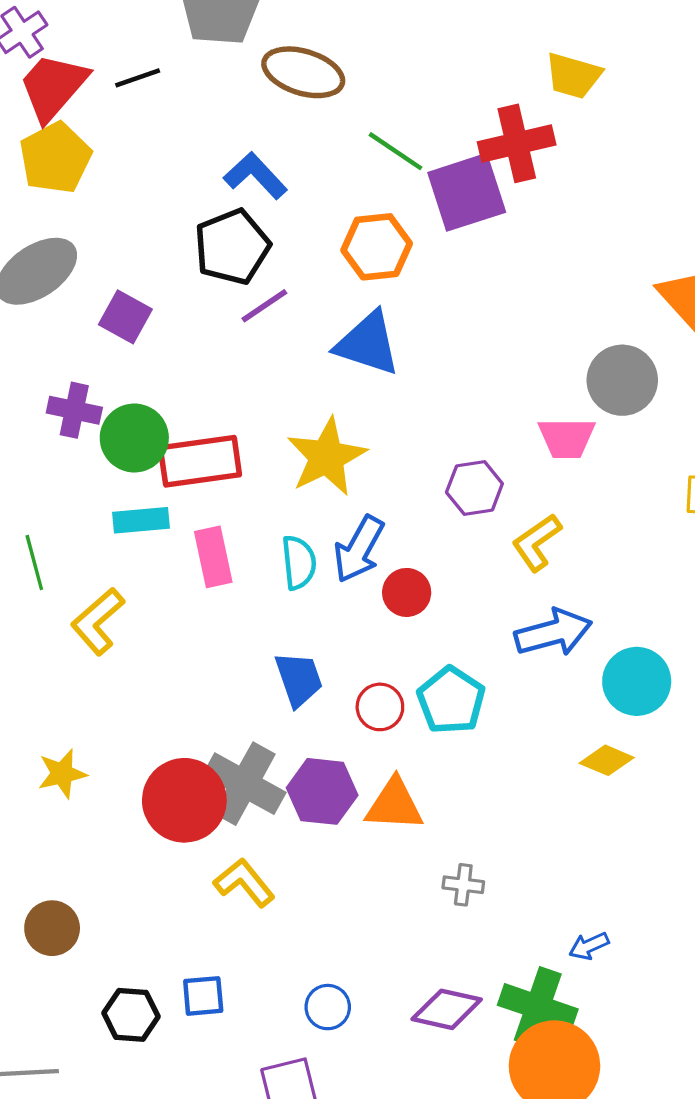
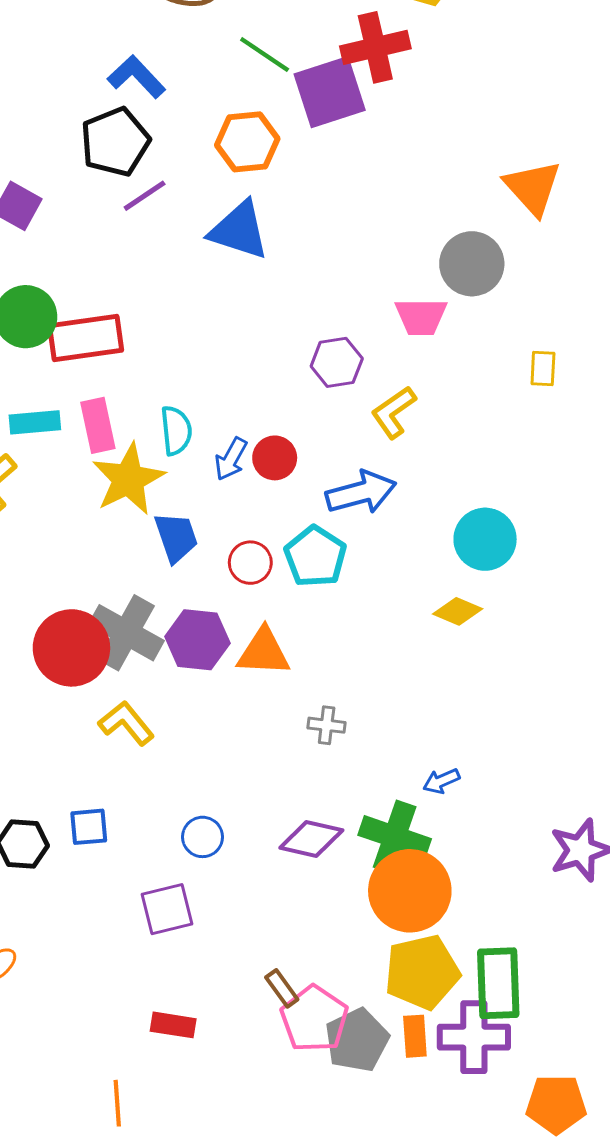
yellow star: (327, 457) -> (128, 479), moved
cyan rectangle: (141, 520) -> (35, 422), moved
blue arrow: (359, 549) -> (231, 459), moved, size x0.7
blue arrow: (553, 632) -> (361, 492), moved

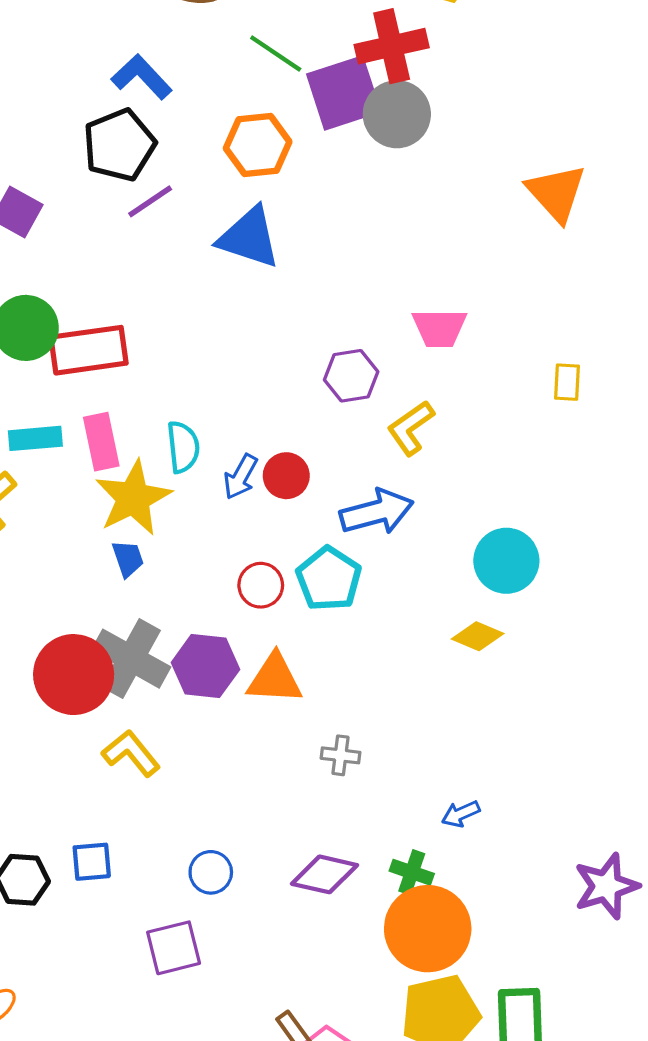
gray circle: (472, 264) -> (397, 114), moved
blue trapezoid: (176, 537) -> (128, 559), moved, size x0.7
green cross: (395, 837) -> (412, 872), size x0.6

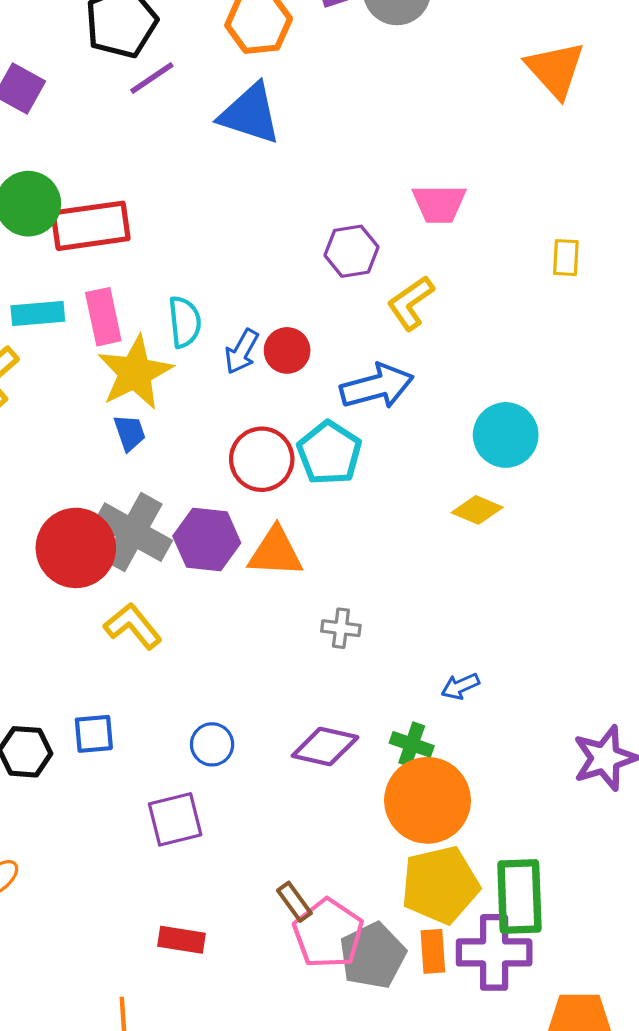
red circle: (261, 585) -> (262, 459), size x1.4

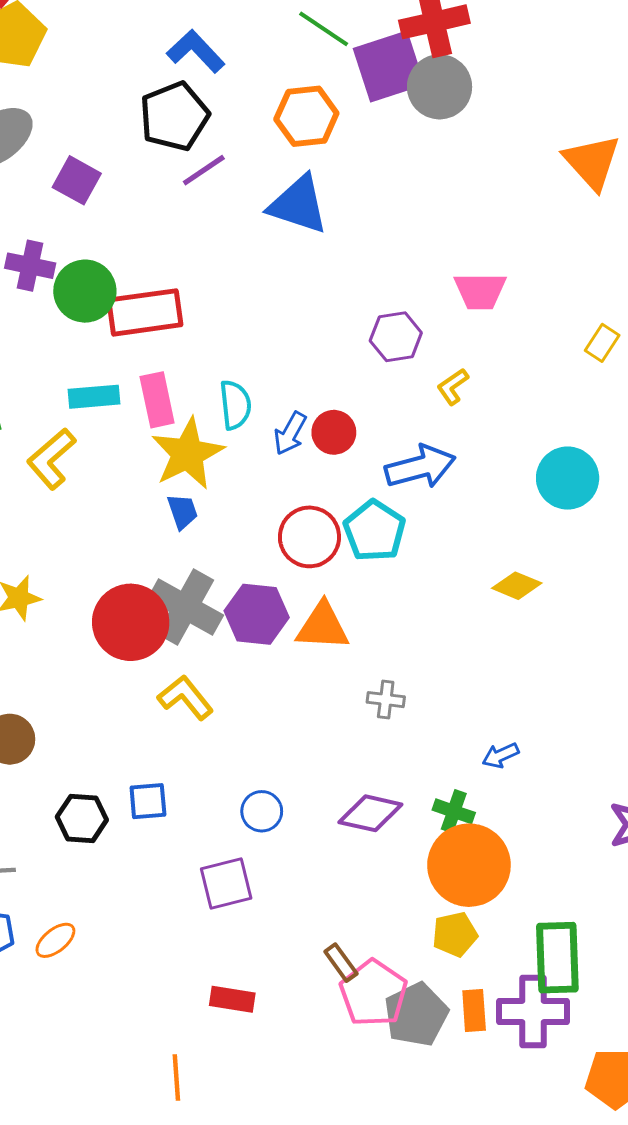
yellow rectangle: (566, 258) -> (602, 343), turned 30
yellow L-shape: (411, 303) -> (453, 387), size x0.7
cyan circle: (506, 435) -> (568, 478), moved
yellow pentagon: (440, 885) -> (455, 934), moved, size x0.6

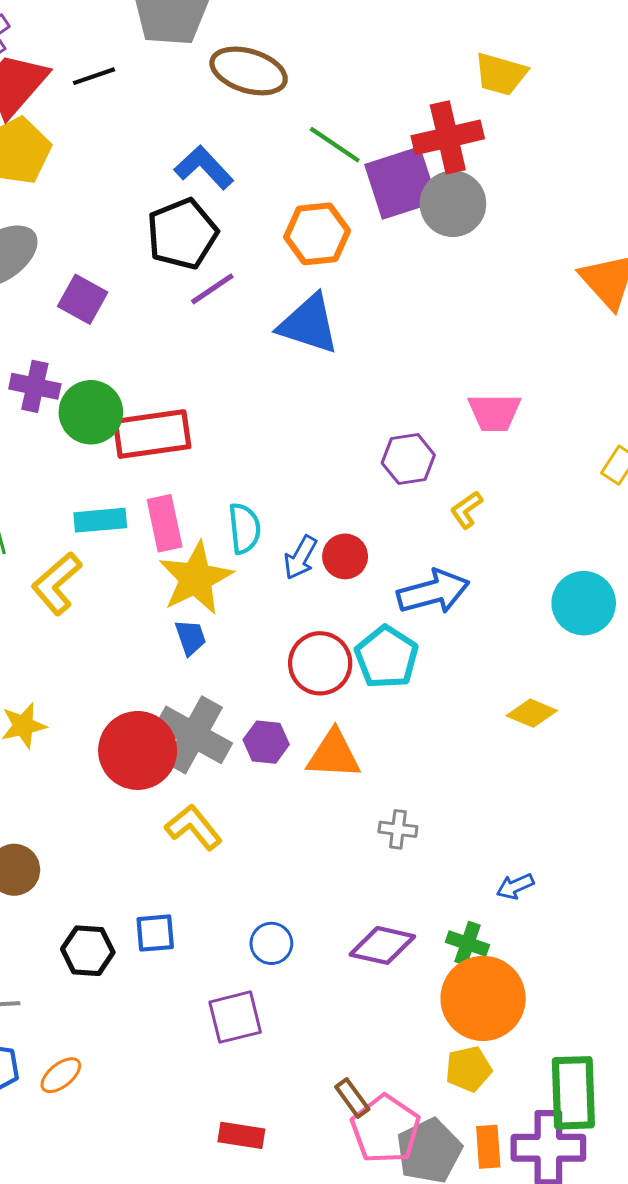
purple hexagon: (257, 614) -> (266, 742), size x0.7

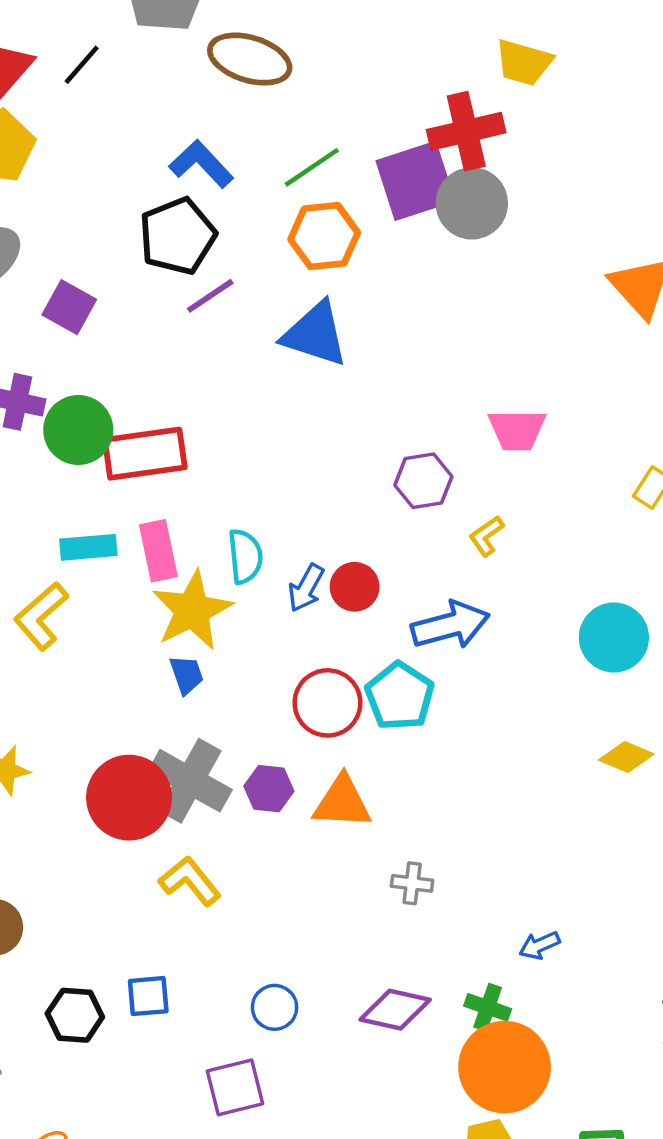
black line: (94, 76) -> (82, 65), turned -30
green line: (335, 145) -> (312, 167), moved, turned -68
yellow diamond: (532, 713) -> (626, 757), moved

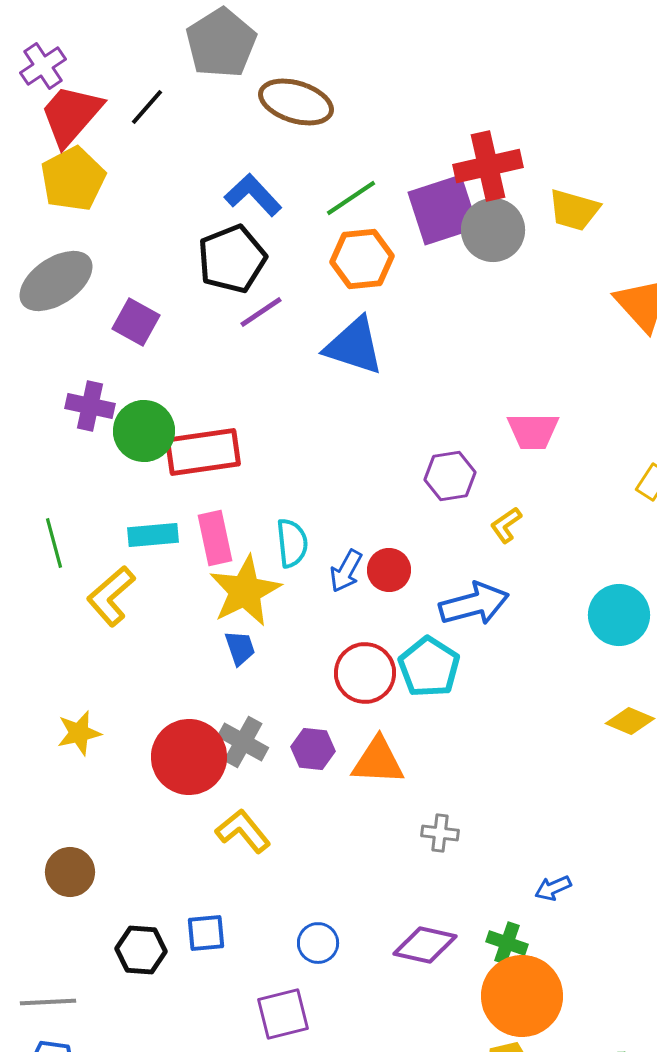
yellow trapezoid: (524, 62) -> (574, 210), moved
gray cross: (190, 781) -> (243, 742), size x0.7

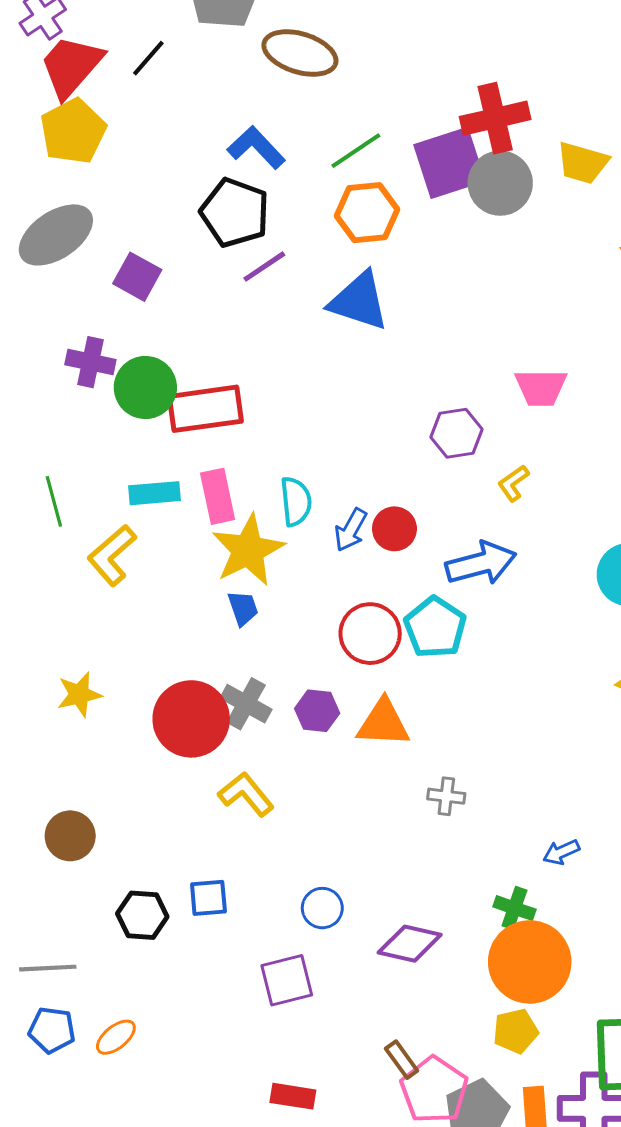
black pentagon: (232, 259) -> (235, 213), turned -30
purple diamond: (425, 945) -> (410, 944), moved

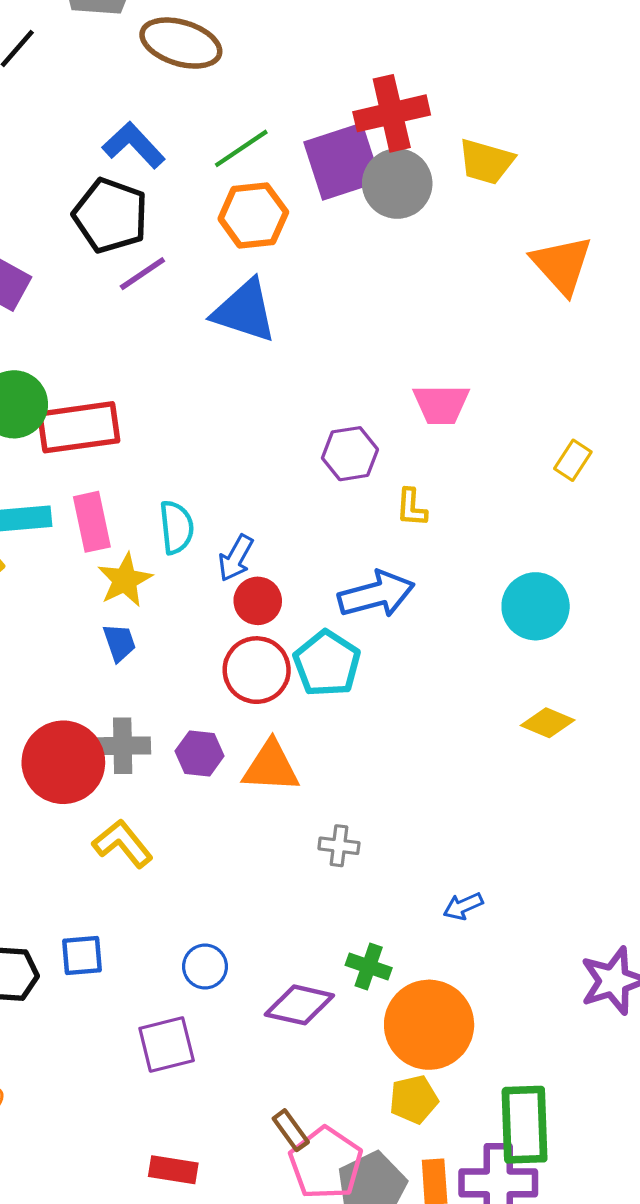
yellow L-shape: (513, 483) -> (411, 508), turned -51
red circle: (394, 529) -> (258, 601), moved
yellow star: (248, 550) -> (125, 580), size x0.7
gray cross: (246, 704) -> (123, 746), turned -30
green cross: (514, 908) -> (369, 967), moved

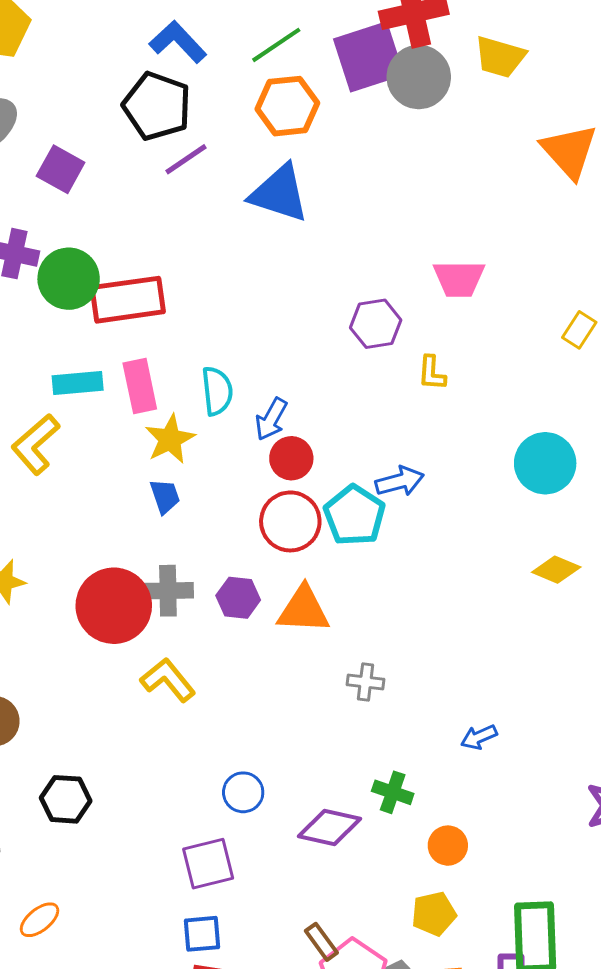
blue arrow: (376, 594) -> (400, 481), moved, size x0.7
blue square: (82, 956) -> (202, 934), moved
orange circle: (429, 1025) -> (448, 846), size x0.5

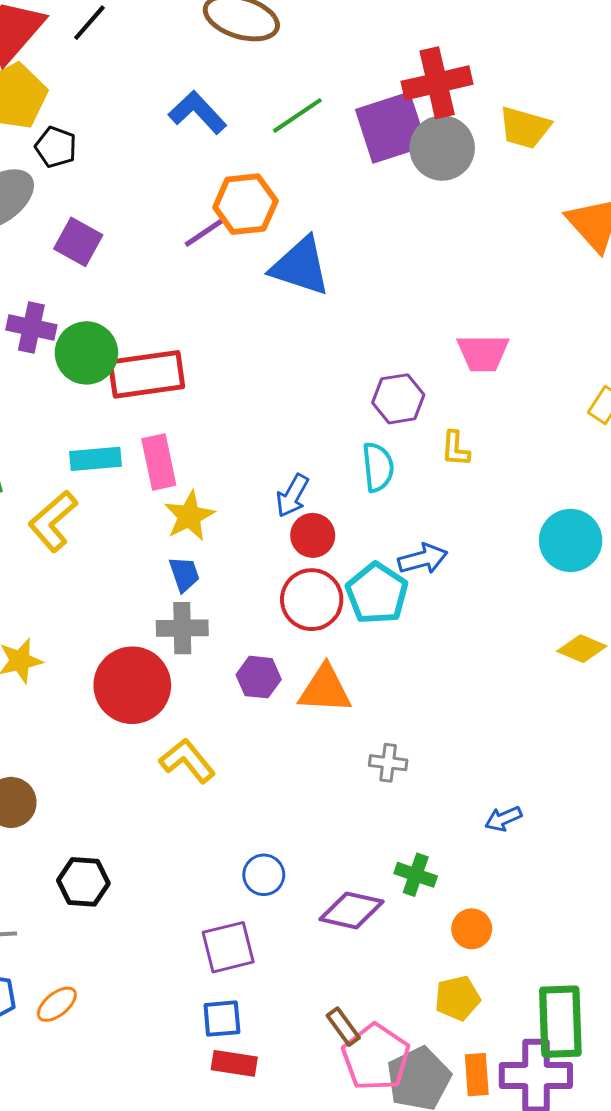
black pentagon: (157, 106) -> (56, 147), moved, size x0.6
orange hexagon: (287, 106) -> (245, 204), moved
cyan semicircle: (217, 391) -> (378, 467), moved
gray cross: (168, 591) -> (182, 628), moved

